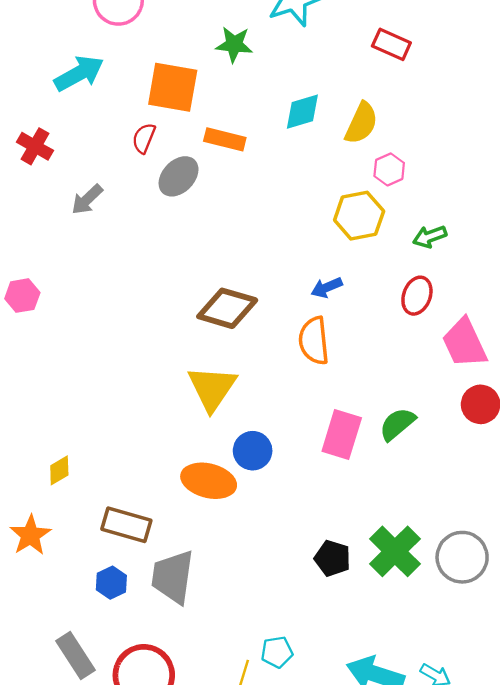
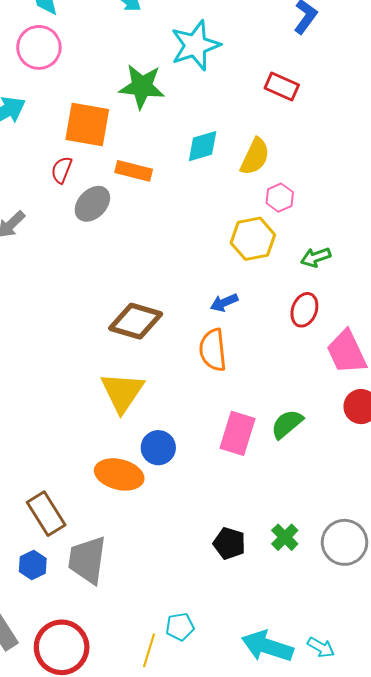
green star: (234, 44) -> (142, 87), size x1.4
brown rectangle: (126, 525) -> (46, 514), turned 42
green cross: (395, 551) -> (285, 537), size x0.6

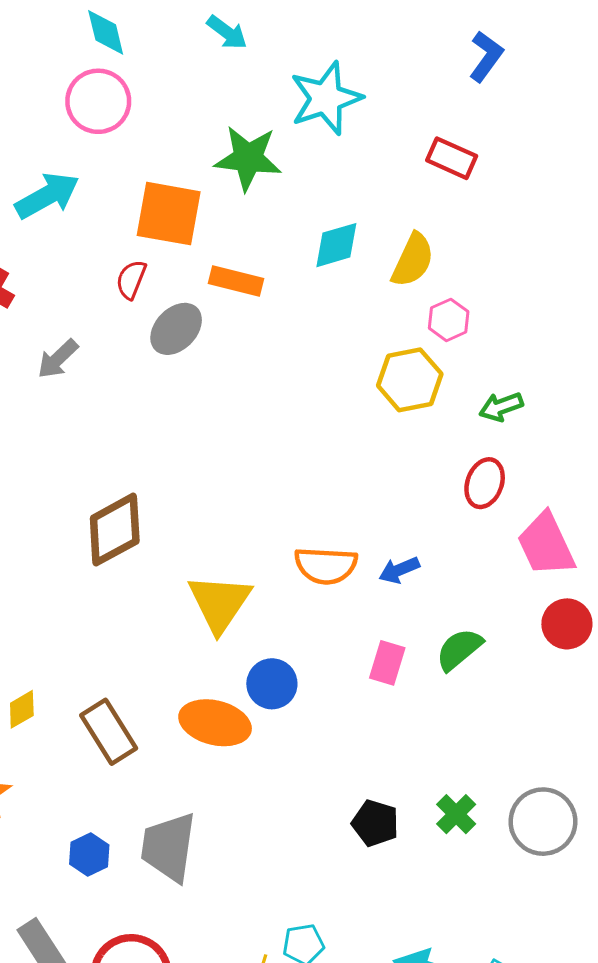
blue arrow: (224, 303) -> (399, 570), moved
brown diamond: (136, 321) -> (115, 530), moved, turned -45
orange semicircle: (213, 350) -> (326, 566), moved, turned -81
pink rectangle: (238, 433) -> (387, 663), size x0.7
brown rectangle: (46, 514) -> (109, 732), moved

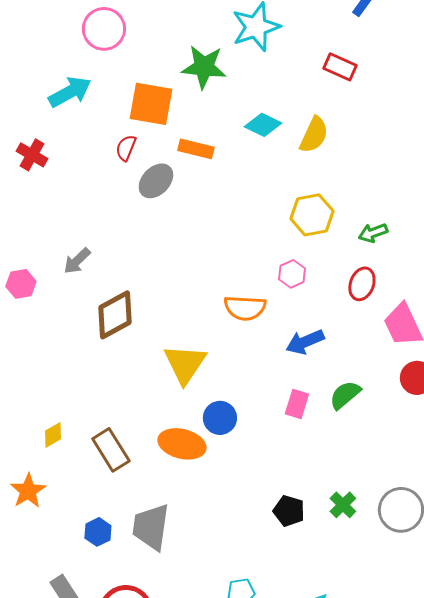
cyan diamond: (336, 245) -> (263, 125), turned 42
pink hexagon: (449, 320) -> (292, 274), moved
gray arrow: (58, 359) -> (77, 261), moved
orange semicircle: (326, 566) -> (245, 308), moved
blue arrow: (399, 570) -> (305, 342), size x1.4

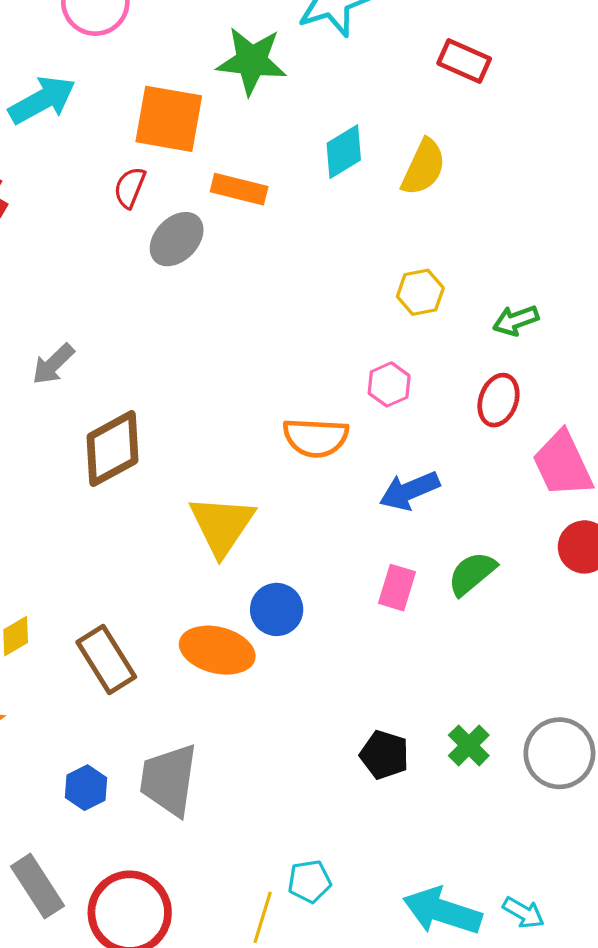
cyan diamond: (263, 125) -> (344, 152), turned -57
yellow hexagon: (312, 215) -> (420, 292), size x0.7

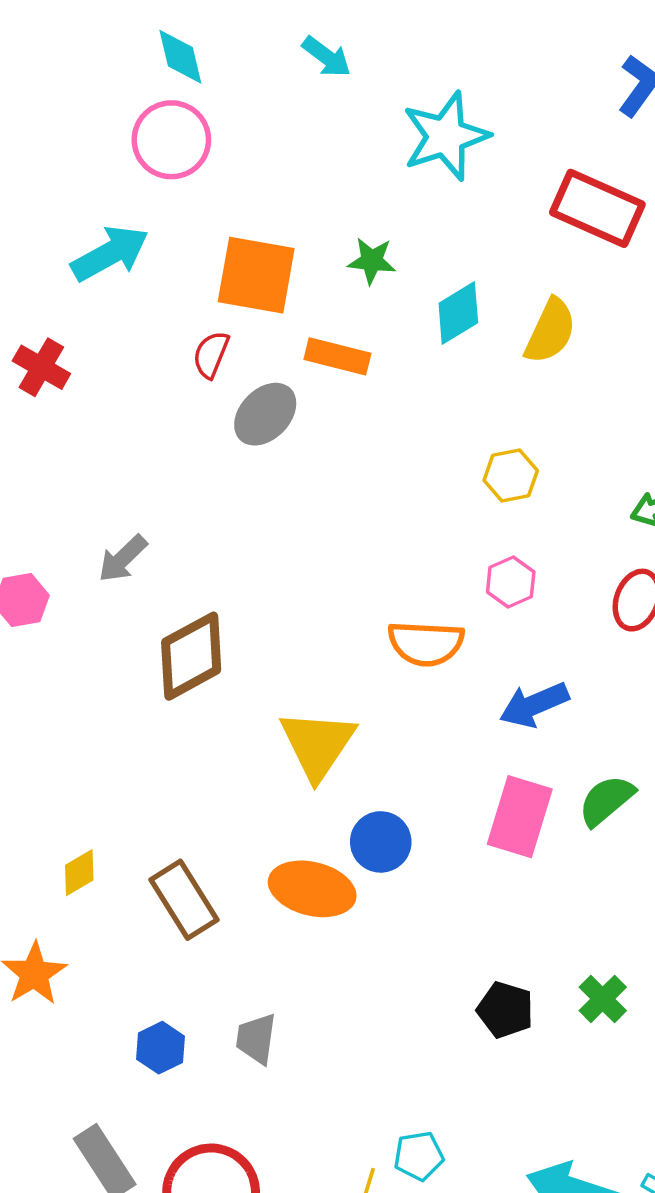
green star: (252, 61) -> (372, 261), moved, size x0.6
red rectangle: (464, 61) -> (597, 208), size x1.5
yellow hexagon: (420, 292) -> (511, 476), moved
pink rectangle: (397, 588) -> (520, 817), size x1.5
gray trapezoid: (169, 780) -> (256, 1039), size x0.6

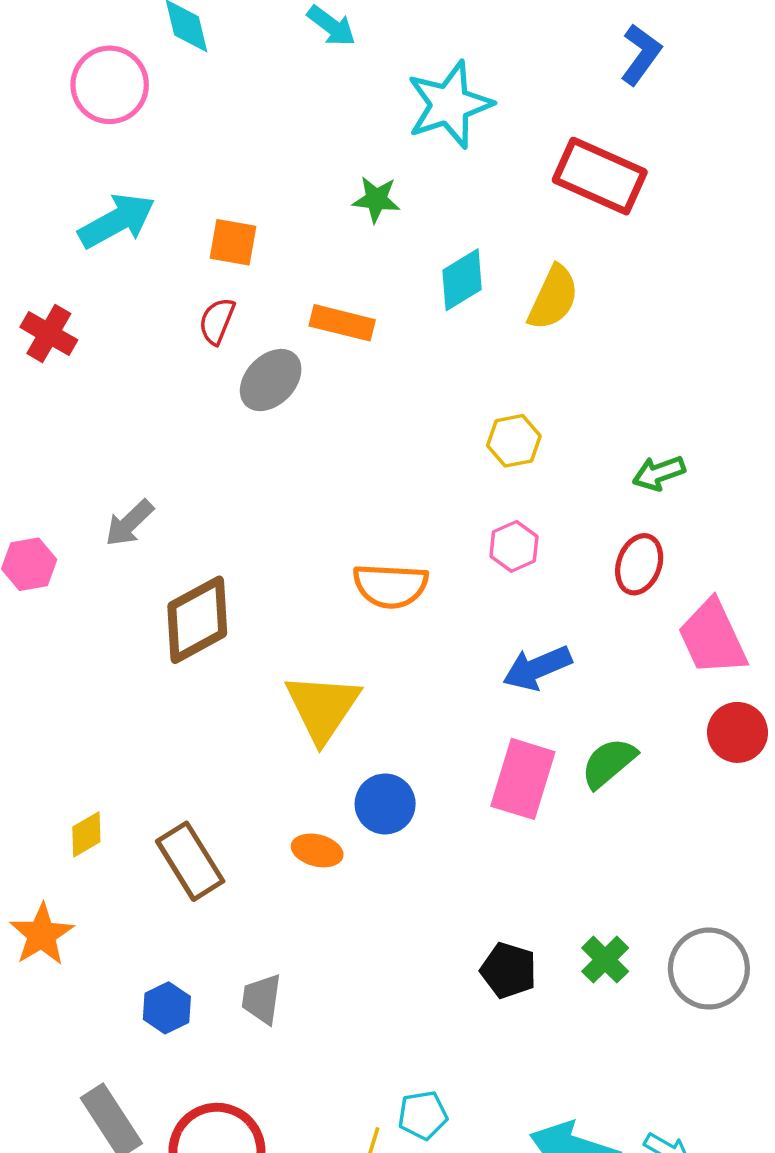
pink circle: (171, 140) -> (110, 85), moved
green star: (372, 261) -> (376, 199), moved
orange square: (256, 275) -> (233, 242), moved, size x0.6
orange semicircle: (426, 643) -> (390, 586), moved
orange ellipse: (312, 889) -> (317, 850), size x0.6

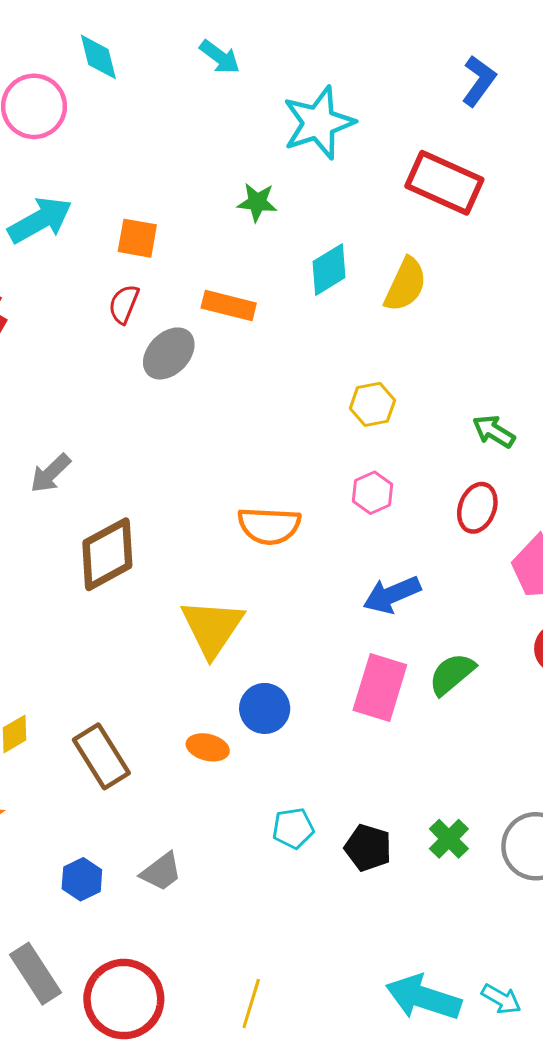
green arrow: (659, 473) -> (494, 431), turned 51
gray trapezoid: (262, 999) -> (161, 872), turned -135
cyan pentagon: (423, 1115) -> (293, 828), moved

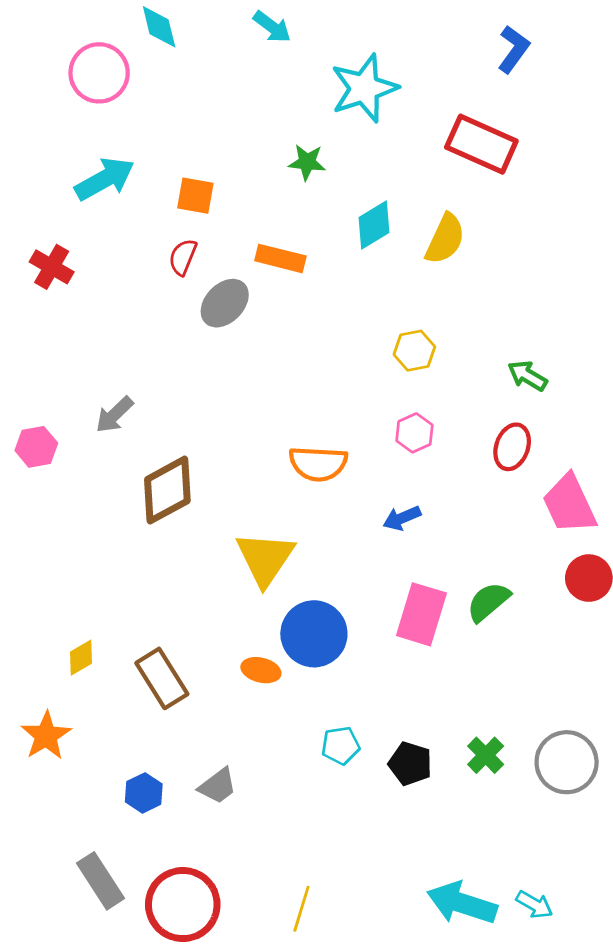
blue arrow: (392, 595) -> (402, 518), moved, size x0.7
blue circle: (265, 708) -> (314, 634), size x1.4

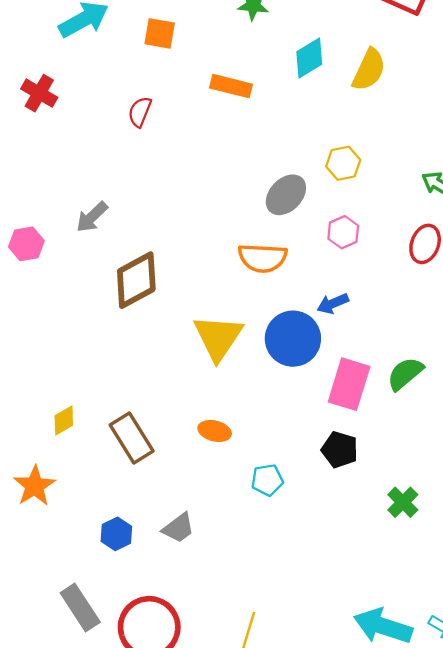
red semicircle: (183, 257) -> (140, 112), moved
gray ellipse: (225, 303) -> (286, 195), moved
blue circle: (314, 634) -> (293, 339), moved
cyan pentagon: (340, 745) -> (267, 480), moved
black pentagon: (410, 764) -> (340, 450), moved

